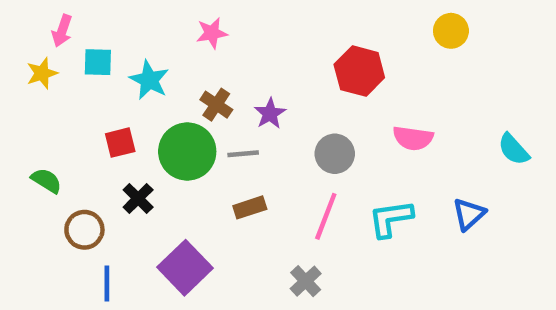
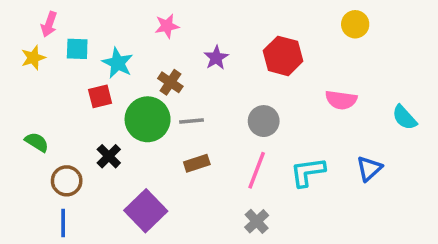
purple star: (270, 114) -> (216, 58), moved
pink semicircle: (413, 138) -> (341, 100), moved
red square: (120, 143) -> (100, 96), moved
gray cross: (306, 281) -> (257, 221), moved
blue line: (107, 283) -> (63, 223), moved

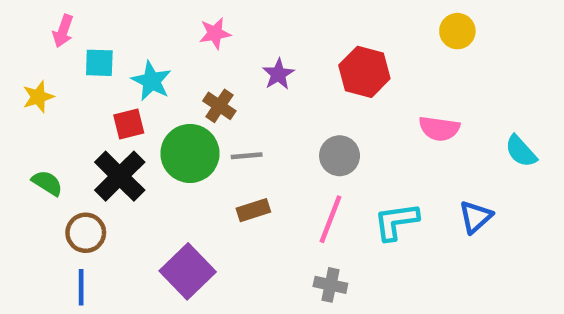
yellow star: (33, 58) -> (38, 97), moved
black cross: (109, 156) -> (120, 176), moved, size x1.6
gray cross: (257, 221) -> (330, 285), turned -35

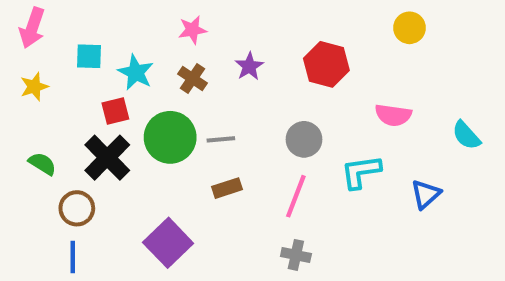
pink arrow: (63, 31) -> (32, 28), moved, size x1.4
brown cross: (219, 106) -> (192, 79), moved
cyan L-shape: (396, 221) -> (361, 172), moved

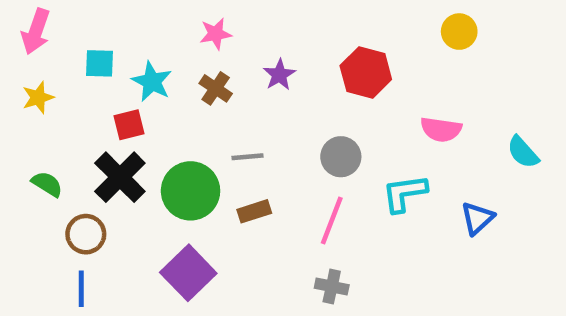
green circle: (170, 137) -> (191, 191), moved

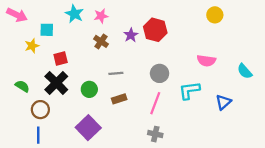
pink arrow: (36, 32) -> (17, 15), turned -84
red hexagon: (366, 72) -> (155, 30), moved
cyan star: (152, 82) -> (74, 14), moved
yellow star: (38, 98) -> (32, 46), moved
green circle: (191, 191) -> (89, 89), size x0.6

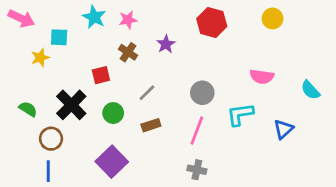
red hexagon: (155, 30) -> (212, 23), moved
red square: (61, 59) -> (101, 75), moved
gray line: (116, 73) -> (147, 93), turned -40

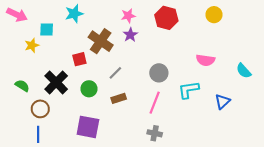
cyan star: (94, 17) -> (74, 14), turned 30
pink star: (128, 20) -> (128, 16), moved
brown cross: (128, 52) -> (101, 41), size x1.6
purple square: (112, 162) -> (88, 127), turned -35

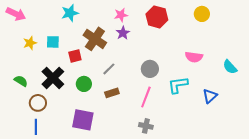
cyan square: (47, 29) -> (53, 42), moved

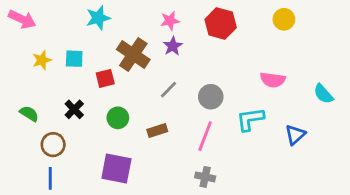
gray line: (109, 69) -> (169, 90), moved
black cross: (53, 78) -> (74, 109), size x0.6

